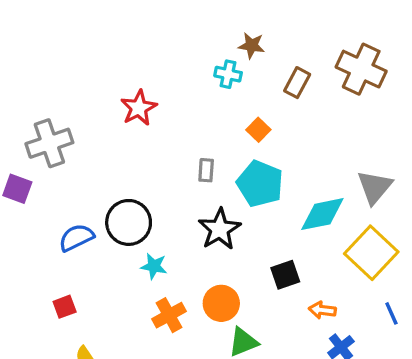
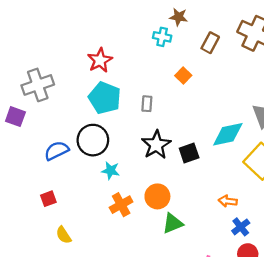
cyan pentagon: (260, 184) -> (105, 98), moved
black square: (285, 275) -> (189, 153), moved

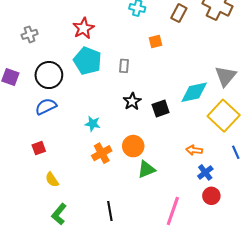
orange square: (183, 76) -> (156, 41), turned 32
gray cross: (38, 85) -> (30, 34), moved, size x0.6
black circle: (93, 140) -> (49, 75), moved
black star: (156, 145) -> (132, 101), size x0.7

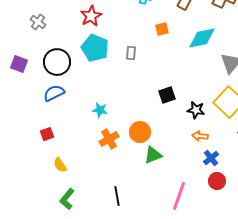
gray cross: (30, 34) -> (38, 22), turned -35
cyan diamond: (194, 92) -> (202, 38), moved
black star: (132, 101) -> (196, 110), moved, turned -30

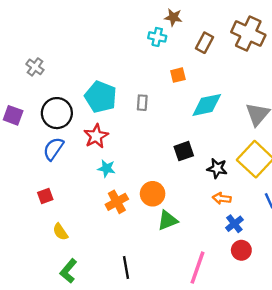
red star: (91, 16) -> (96, 136), moved
cyan diamond: (202, 38) -> (207, 105), moved
blue semicircle: (54, 93) -> (53, 149), turned -30

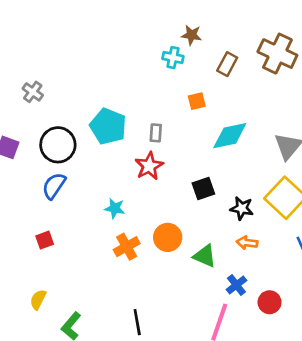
red star: (96, 136) -> (149, 166), moved
green triangle: (168, 220) -> (205, 256), moved, turned 45
blue cross: (234, 224) -> (236, 285), moved
yellow semicircle: (60, 232) -> (38, 300), moved, turned 60

